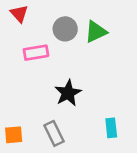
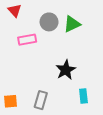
black star: (68, 93) -> (66, 70), moved
gray rectangle: (54, 133) -> (41, 100), turned 42

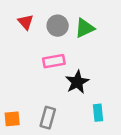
red triangle: (15, 10) -> (26, 22), moved
pink rectangle: (27, 40) -> (54, 61), moved

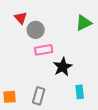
gray circle: (58, 26) -> (36, 30), moved
green triangle: (85, 28) -> (84, 23), moved

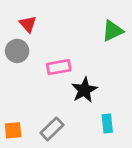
gray circle: (36, 30) -> (17, 51), moved
gray rectangle: (39, 96) -> (52, 129), turned 30

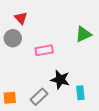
green triangle: (113, 31) -> (83, 34), moved
black star: (84, 90) -> (60, 80), moved, turned -30

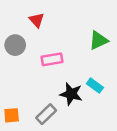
red triangle: (21, 18) -> (37, 20), moved
cyan rectangle: (80, 93) -> (95, 86), moved, turned -48

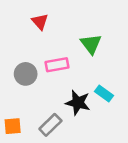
green triangle: (99, 40) -> (91, 44), moved, turned -42
gray circle: (15, 45) -> (26, 74), moved

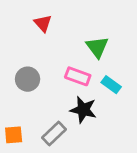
pink rectangle: (57, 65) -> (78, 76), moved, turned 30
cyan rectangle: (104, 94) -> (111, 85), moved

